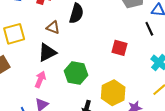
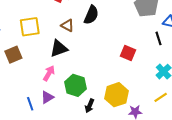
green hexagon: (76, 73) -> (75, 85), moved

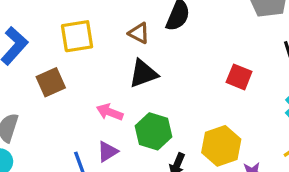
black triangle: (59, 48) -> (143, 74), moved
pink arrow: (49, 73) -> (110, 112), turned -98

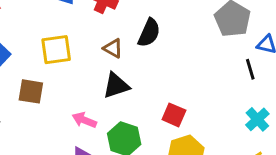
red square: (239, 77) -> (174, 115), moved
brown square: (51, 82) -> (31, 91), turned 32

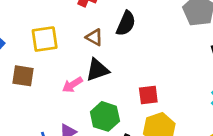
red square: (174, 115) -> (148, 95), turned -30
pink arrow: (84, 120) -> (72, 85), moved, turned -54

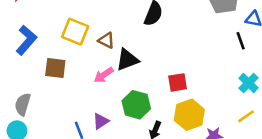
brown triangle: (94, 37) -> (106, 40), moved
yellow square: (45, 39) -> (75, 32), turned 32

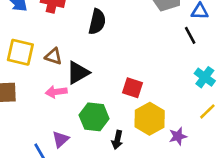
pink arrow: (104, 75) -> (56, 92), turned 36
red square: (178, 82) -> (133, 88), turned 36

